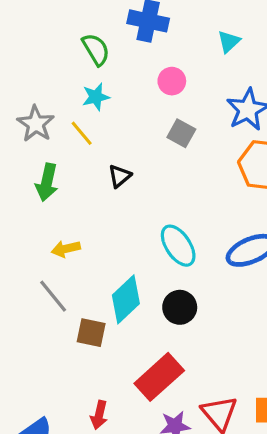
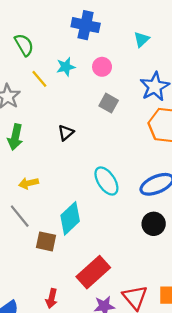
green semicircle: (96, 49) -> (24, 45), moved
cyan star: (96, 97) -> (66, 67), moved
yellow line: (82, 133) -> (39, 79), moved
black circle: (180, 307) -> (154, 224), moved

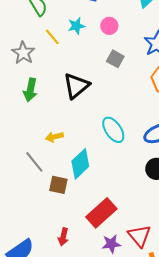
black triangle: (66, 133) -> (76, 86), size x1.8
yellow arrow: (28, 183) -> (54, 137), moved

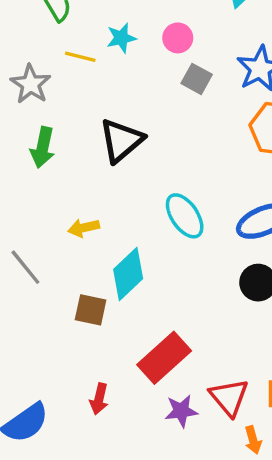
yellow line: (52, 37) -> (80, 57), turned -36
gray square: (115, 59) -> (197, 79), moved
gray line: (34, 162) -> (25, 267), moved

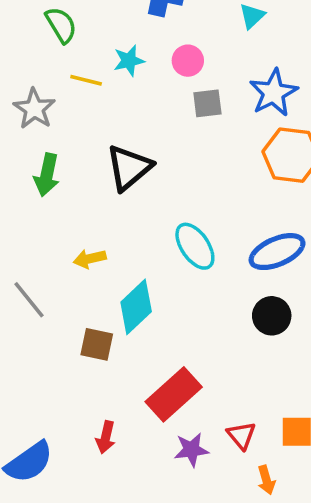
gray square: (197, 79) -> (207, 103), turned -36
red triangle: (229, 397) -> (241, 435), size x0.7

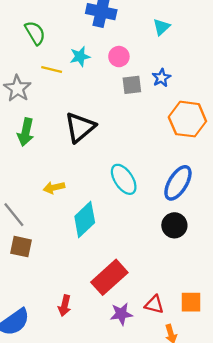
blue star: (273, 93) -> (161, 78), moved, size x0.6
blue ellipse: (277, 252) -> (178, 183), turned -36
brown square: (97, 344) -> (21, 247), moved
red triangle: (241, 435) -> (154, 304), turned -36

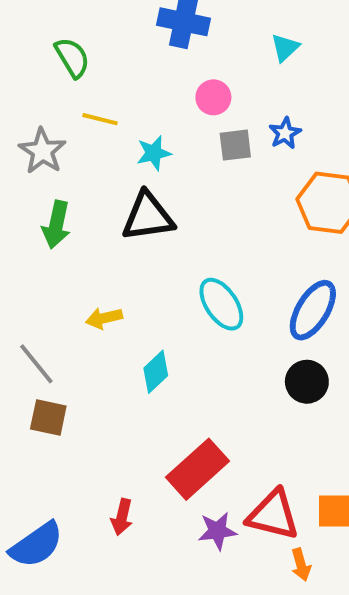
cyan star: (80, 57) -> (154, 153), moved
black triangle: (80, 127) -> (148, 217), turned 32
cyan diamond: (85, 219) -> (156, 372), size x0.7
red triangle: (154, 304) -> (273, 515), size x1.6

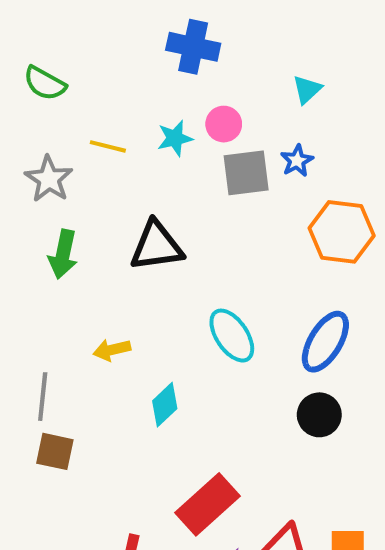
cyan triangle: (285, 48) -> (307, 89), moved
green semicircle: (72, 58) -> (45, 83), moved, turned 150
gray square: (235, 145) -> (246, 173), size x1.4
cyan star: (154, 153) -> (175, 138), moved
gray line: (36, 364) -> (43, 397), turned 45

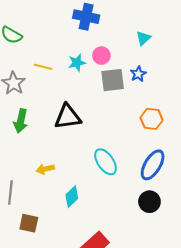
orange hexagon: (342, 232) -> (152, 119), moved, size x0.7
brown square: (55, 451) -> (29, 223), moved

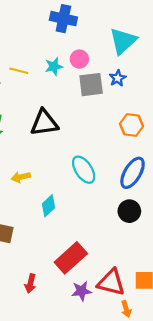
cyan triangle: (143, 38) -> (123, 41), size x1.8

